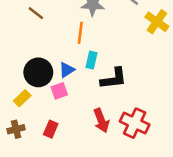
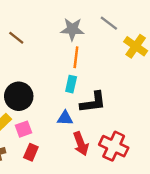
orange line: (80, 33) -> (76, 57), moved
blue triangle: (67, 70) -> (65, 118), moved, turned 35
pink square: (59, 91) -> (24, 129), moved

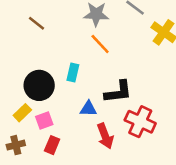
orange line: (76, 57) -> (100, 44), turned -50
cyan rectangle: (71, 84) -> (73, 72), moved
red cross: (114, 146) -> (140, 122), moved

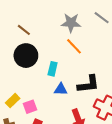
black circle: (39, 85) -> (26, 56), moved
blue triangle: (88, 109) -> (61, 89), moved

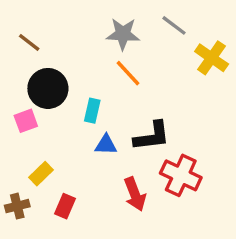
brown line: (24, 30) -> (29, 42), moved
yellow rectangle: (13, 101) -> (41, 174), moved
pink square: (30, 107) -> (26, 121), moved

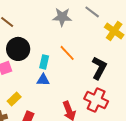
orange line: (128, 73) -> (67, 53), moved
black L-shape: (152, 136) -> (99, 68), moved, turned -55
blue triangle: (106, 145) -> (43, 80), moved

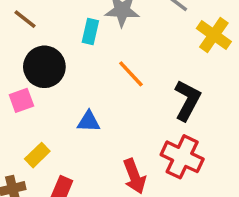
cyan rectangle: (44, 62) -> (90, 31), moved

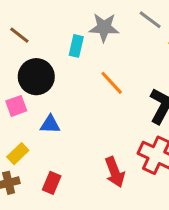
blue triangle: (89, 122) -> (50, 124), moved
yellow rectangle: (37, 155) -> (18, 154), moved

